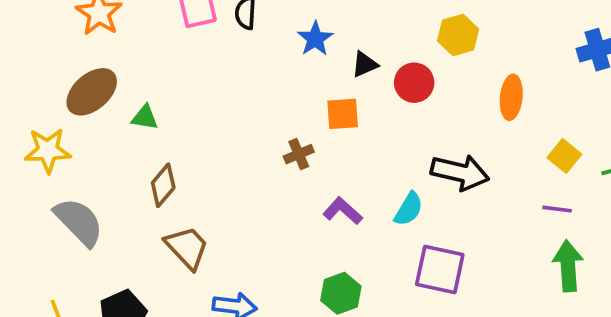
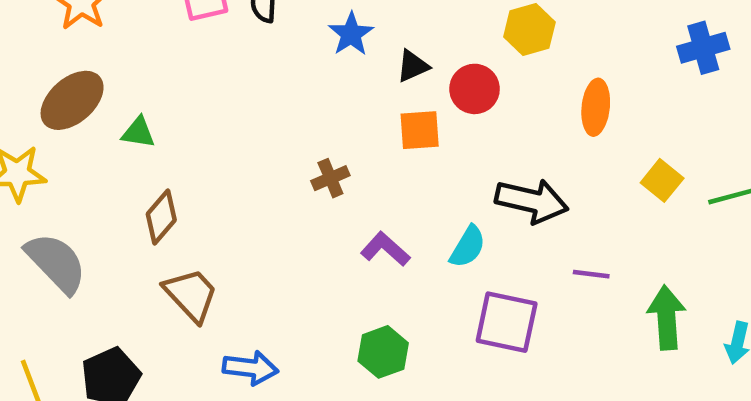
orange square: (343, 114) -> (420, 130), moved
purple line: (557, 209) -> (591, 274), moved

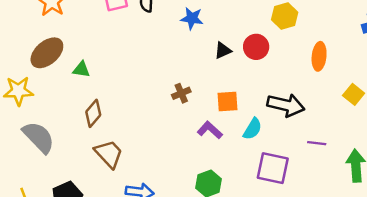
blue star: (351, 34) -> (192, 18), turned -30
black triangle: (413, 66) -> (223, 50), moved
orange square: (420, 130) -> (228, 102), moved

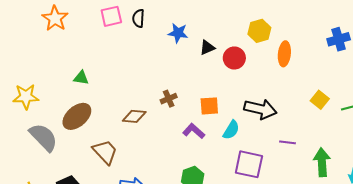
black triangle: (223, 50) -> (207, 48), moved
brown ellipse: (47, 53) -> (77, 116), moved
orange ellipse: (319, 56) -> (284, 54), moved
brown diamond: (93, 113) -> (134, 116), moved, turned 55

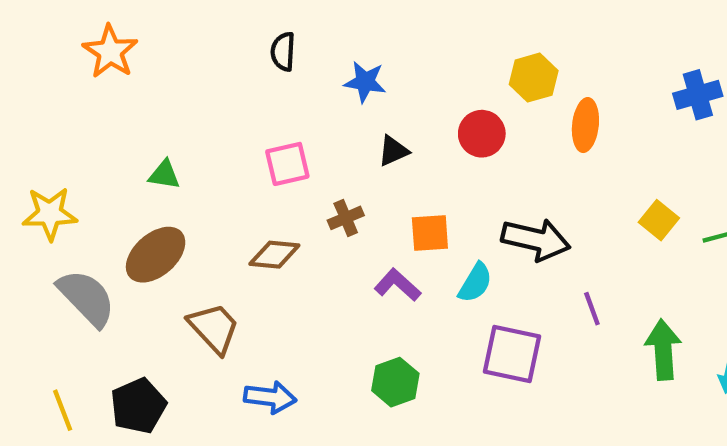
pink square: (111, 16) -> (287, 164), moved
black triangle: (207, 48) -> (393, 151), moved
purple line: (287, 142) -> (592, 309), turned 63

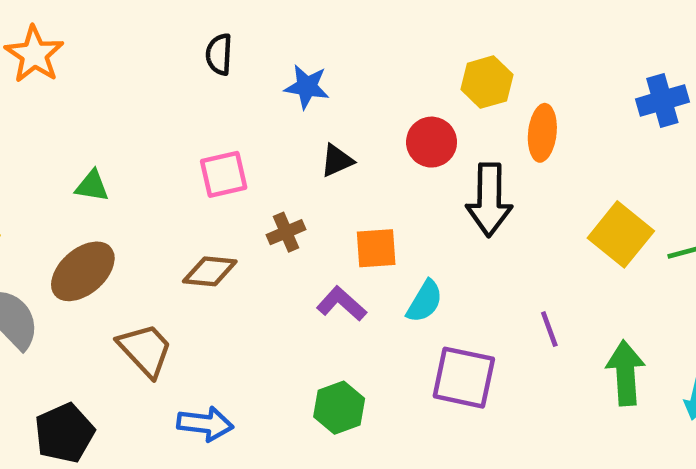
yellow square: (659, 220) -> (621, 234), size x1.5
black arrow: (536, 240) -> (489, 200), moved, turned 78

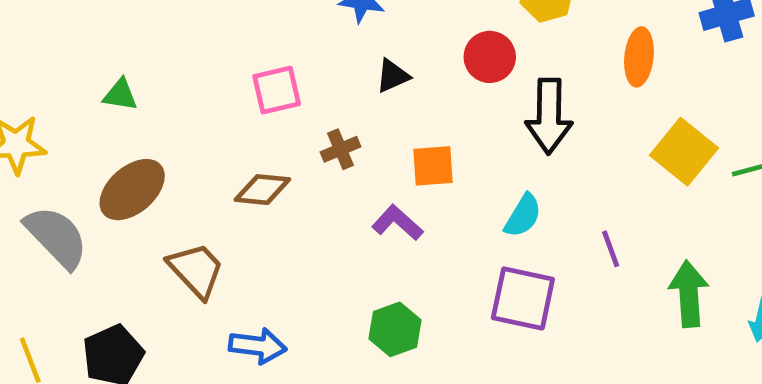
orange ellipse: (542, 133) -> (639, 57), moved
green triangle: (92, 186) -> (120, 95), moved
cyan semicircle: (425, 301) -> (523, 216), moved

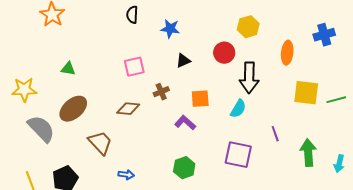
yellow square: (684, 152) -> (306, 93), turned -32
cyan semicircle: (523, 216) -> (238, 109), moved
blue arrow: (258, 346) -> (126, 175), size x0.7

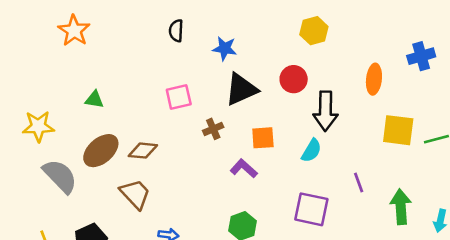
yellow hexagon: (248, 27) -> (314, 31), moved
black triangle: (183, 61) -> (241, 89), size x1.8
brown diamond: (128, 109) -> (143, 151), moved

